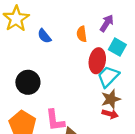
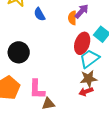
purple arrow: (107, 23) -> (82, 11), moved
red arrow: (110, 114) -> (86, 92), turned 136

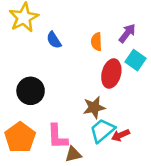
purple arrow: (82, 11) -> (127, 33), moved
cyan trapezoid: (89, 59) -> (102, 130), moved
brown star: (89, 79) -> (94, 107), moved

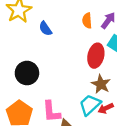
orange semicircle: (96, 42) -> (87, 21), moved
brown star: (94, 107) -> (101, 84), moved, turned -30

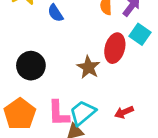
brown star: (101, 84) -> (88, 67), moved
cyan trapezoid: (90, 105) -> (83, 113), moved

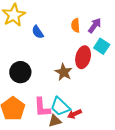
red arrow: (124, 112) -> (75, 114), moved
cyan trapezoid: (83, 113) -> (60, 107), turned -95

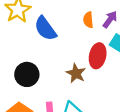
blue semicircle: (38, 32) -> (45, 29), size x1.6

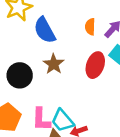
brown star: (76, 73) -> (54, 64), moved

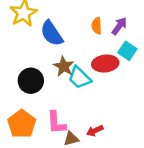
red ellipse: (95, 65) -> (105, 64), turned 70
cyan trapezoid: (63, 121) -> (80, 78), moved

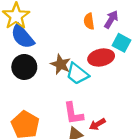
blue semicircle: (52, 33) -> (22, 36), moved
black circle: (31, 81) -> (24, 67), moved
pink L-shape: (56, 123) -> (73, 113), moved

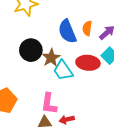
blue semicircle: (22, 36) -> (67, 31), moved
black circle: (24, 67) -> (31, 50), moved

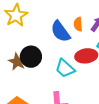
brown star: (51, 58) -> (17, 62), moved

